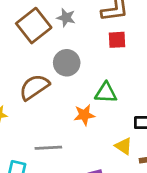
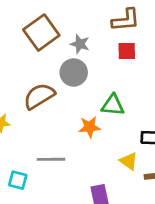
gray star: (66, 18) -> (80, 44), moved

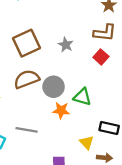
brown square: (41, 33) -> (27, 43), moved
red square: (127, 51) -> (101, 57), turned 32
gray circle: (74, 72) -> (54, 87), moved

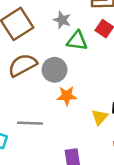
green triangle: (82, 97) -> (77, 41), moved
yellow triangle: (87, 143) -> (100, 117), moved, turned 32

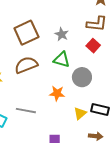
green triangle: (77, 41) -> (62, 60), moved
gray circle: (55, 70) -> (82, 77), moved

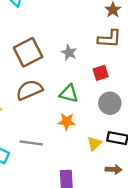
red square: (93, 46) -> (101, 73), moved, turned 32
green triangle: (62, 60) -> (69, 94), moved
gray circle: (82, 77) -> (110, 103), moved

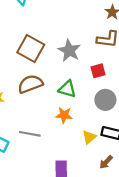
brown square: (28, 52) -> (31, 49), turned -36
gray star: (69, 53) -> (69, 51), size x1.5
brown arrow: (114, 169) -> (106, 162), turned 128

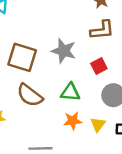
brown semicircle: (30, 84) -> (30, 95), turned -110
yellow triangle: (89, 137) -> (98, 124), moved

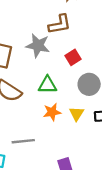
brown L-shape: (102, 30) -> (60, 24), moved

